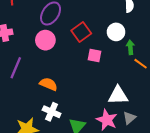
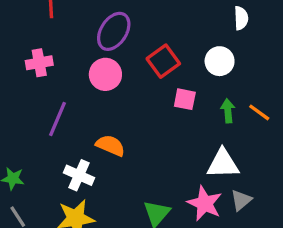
green arrow: (130, 47) -> (228, 111), moved
white cross: (52, 112) -> (79, 175), moved

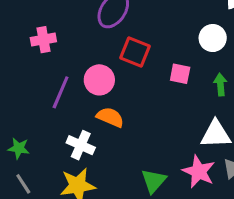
red square: (163, 61) -> (135, 52), moved, turned -32
pink circle: (105, 74) -> (99, 80), moved

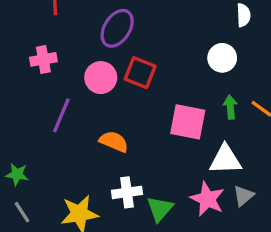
pink square: (180, 74) -> (188, 122), moved, size x1.6
pink circle: (99, 80) -> (101, 78), moved
white cross: (81, 145) -> (127, 192), moved, turned -32

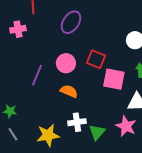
pink cross: (43, 59) -> (18, 29), moved
red square: (140, 73) -> (96, 59), moved
pink circle: (101, 78) -> (66, 63), moved

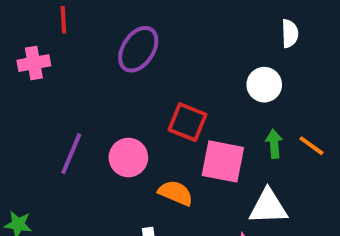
pink circle: (66, 63) -> (128, 158), moved
orange semicircle: (69, 91) -> (176, 193), moved

